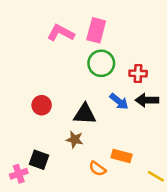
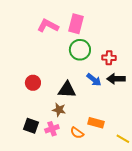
pink cross: (19, 174) -> (52, 129), moved

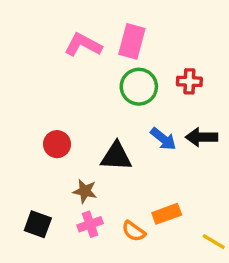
red cross: (109, 58) -> (189, 81), moved
brown star: (59, 110) -> (85, 191), moved
orange rectangle: (96, 123) -> (167, 214), turned -35
black square: (31, 126) -> (38, 224), moved

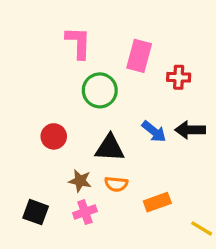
pink rectangle: (132, 41) -> (139, 56), moved
pink L-shape: (83, 45) -> (78, 43), turned 64
green circle: (139, 87) -> (100, 90), moved
orange semicircle: (134, 231) -> (116, 184), moved, turned -30

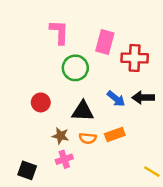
red cross: (179, 77) -> (135, 58), size x1.5
orange rectangle: (157, 202) -> (115, 135), moved
black square: (36, 212) -> (27, 170), moved

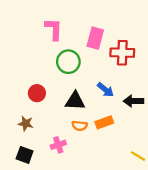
black arrow: (143, 98) -> (134, 101), moved
brown star: (60, 136) -> (26, 123), moved

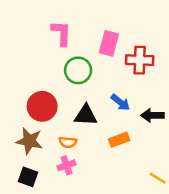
red circle: (37, 93) -> (42, 106), size x1.5
brown star: (26, 123) -> (29, 141), size x1.5
orange semicircle: (80, 126) -> (68, 142), moved

